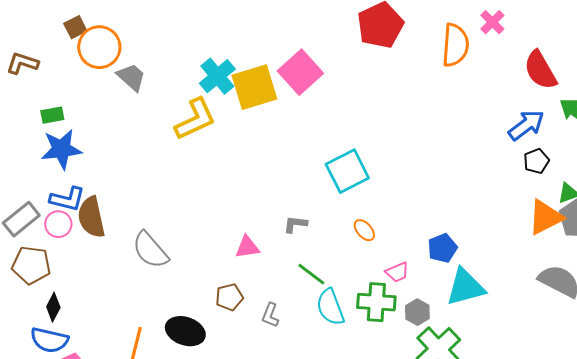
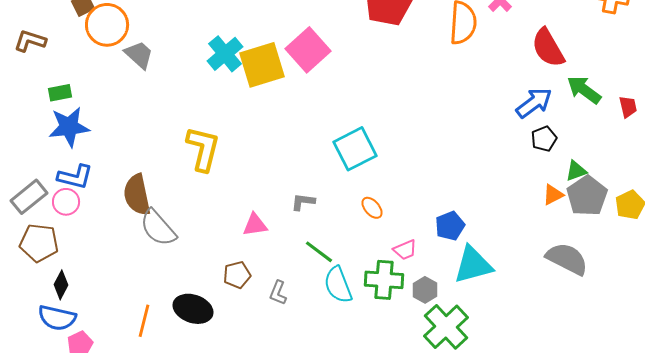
yellow L-shape: (195, 119) -> (203, 149), moved, turned -51
brown semicircle: (91, 217) -> (137, 195), moved
orange triangle: (545, 217) -> (553, 195), size x0.6

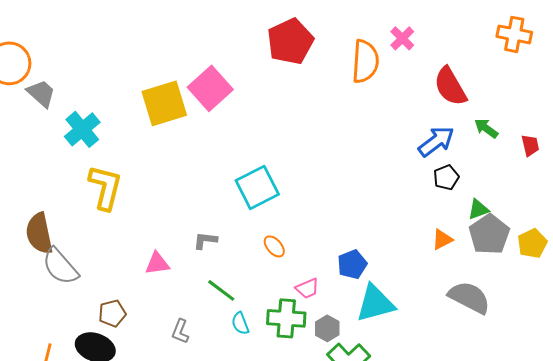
cyan cross: (225, 54) -> (82, 129), moved
green arrow: (584, 90) -> (486, 128), size x0.7
orange triangle: (553, 195) -> (442, 239), moved
brown pentagon: (237, 275) -> (112, 313), moved
cyan semicircle: (338, 285) -> (240, 323), size x0.6

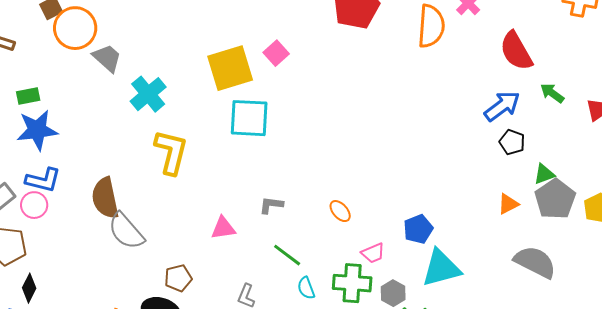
pink square: (210, 88) -> (276, 53), size x0.6
black pentagon: (446, 177) -> (512, 142), turned -30
cyan square: (257, 187) -> (249, 118), moved, turned 30

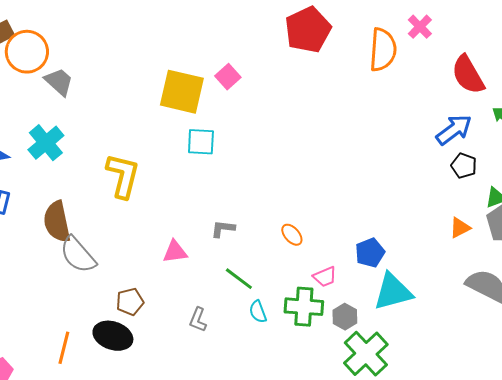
yellow square: (230, 68) -> (182, 92), turned 30
cyan cross: (148, 94) -> (46, 143), moved
cyan square: (249, 118) -> (201, 142), size x0.7

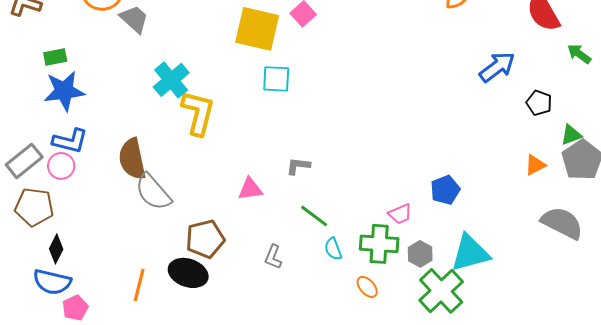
blue arrow: (454, 130) -> (497, 67), moved
cyan cross: (46, 143) -> (171, 80), moved
orange ellipse: (292, 235) -> (367, 287), moved
cyan triangle: (393, 292) -> (470, 253), moved
brown pentagon: (130, 302) -> (205, 239), size x1.4

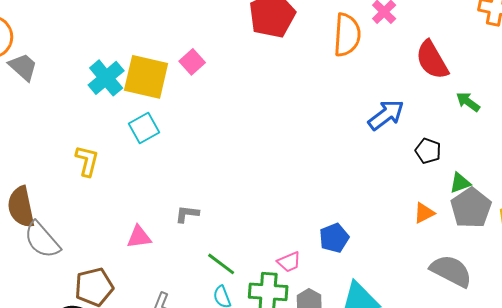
cyan square: (276, 79) -> (144, 128), moved, turned -32
cyan cross: (171, 80) -> (106, 78), moved
yellow L-shape: (198, 113) -> (87, 161), size x0.7
green line: (314, 216) -> (221, 264), moved

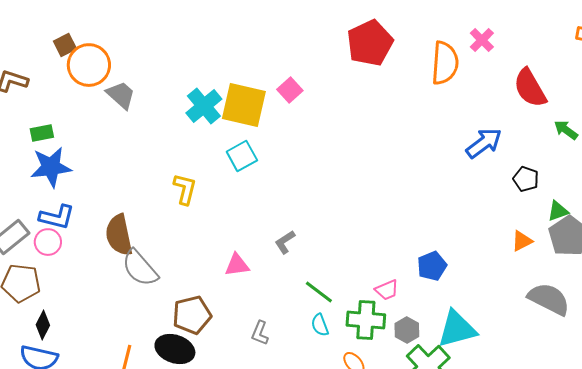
gray L-shape: (187, 214) -> (285, 242), turned -40

